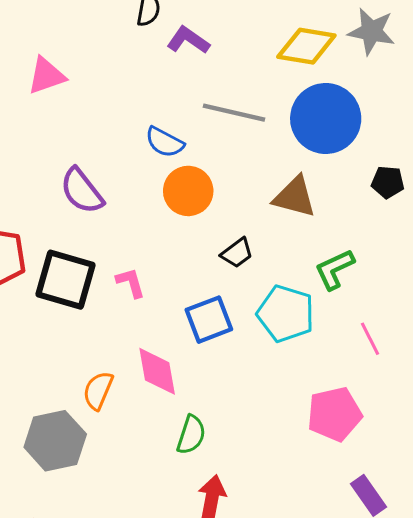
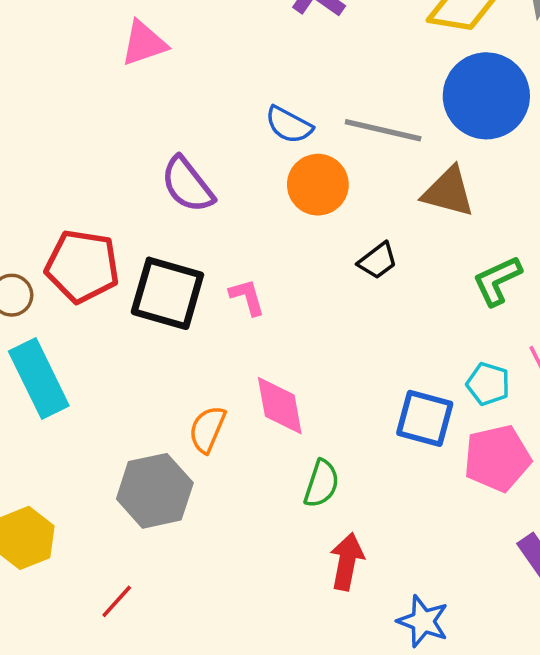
gray line: (234, 113) -> (383, 130), moved
cyan pentagon: (286, 314) -> (488, 384), moved, size x0.6
blue square: (209, 320) -> (425, 418), moved, turned 36

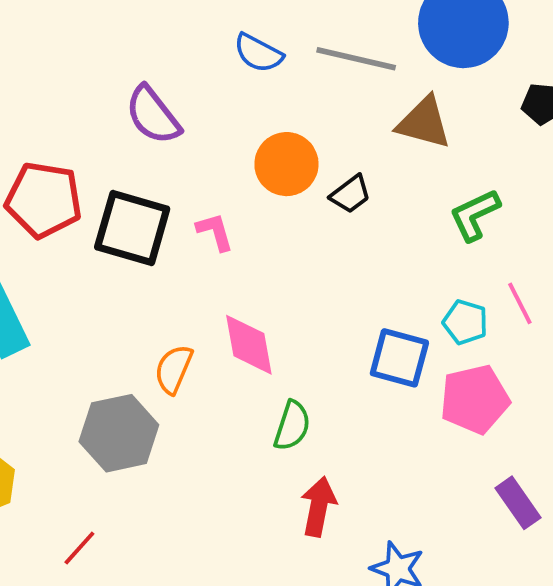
orange circle: (318, 185) -> (286, 164), moved

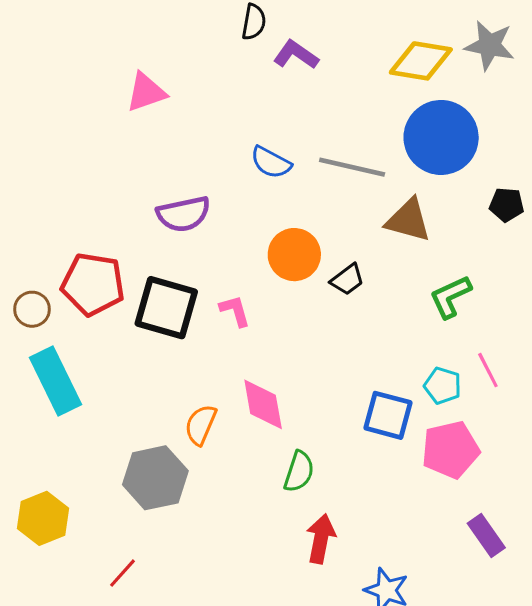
purple semicircle: (153, 115) -> (183, 214), turned -64

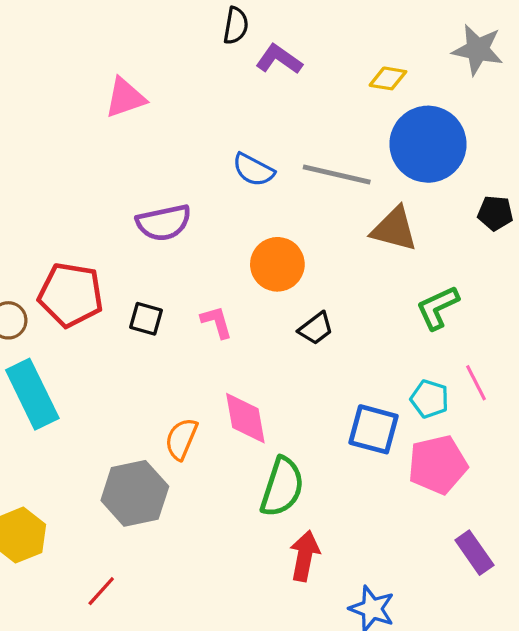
yellow diamond: (421, 61) -> (388, 78), moved, size x0.6
black trapezoid: (347, 280) -> (316, 328), moved
black square: (166, 308) -> (146, 319), size x0.5
green semicircle: (299, 472) -> (282, 487), size x1.4

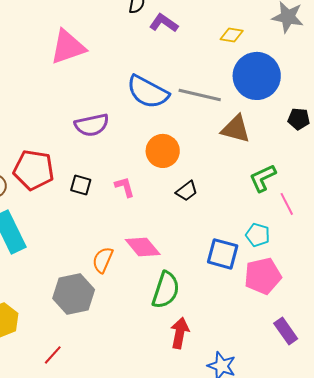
pink triangle: (125, 98) -> (68, 47), size x1.4
blue semicircle: (253, 170) -> (148, 92), size x1.6
pink line: (476, 383) -> (287, 204), moved
pink diamond: (245, 418) -> (143, 247), turned -30

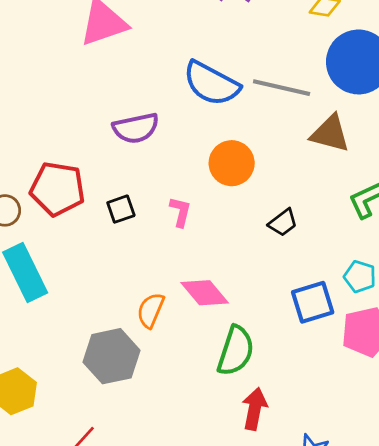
black square: (81, 185) -> (121, 209), turned -35
pink L-shape: (125, 187) -> (180, 212), turned 30
black trapezoid: (187, 191) -> (283, 223), moved
blue square: (223, 254) -> (313, 302), turned -32

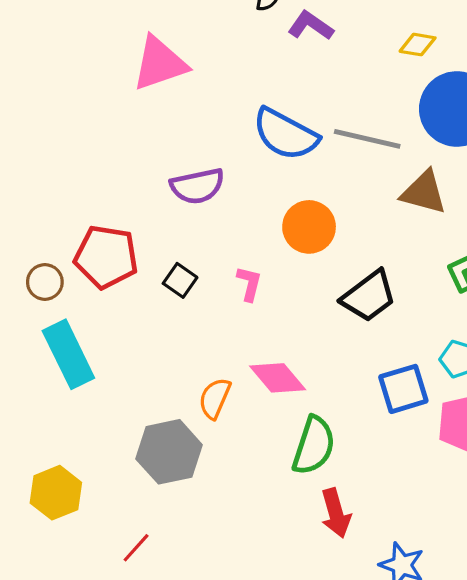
black square: (121, 209) -> (180, 280), turned -36
black trapezoid: (283, 223) -> (369, 296), size x1.6
red arrow: (255, 409) -> (336, 513), turned 153

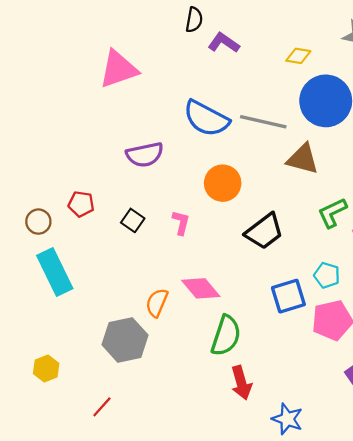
red pentagon: (106, 257) -> (81, 204), size x0.6
yellow hexagon: (56, 493) -> (46, 368), size x0.7

